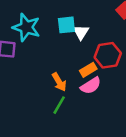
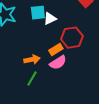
white triangle: (81, 32) -> (50, 19), turned 32
orange arrow: (59, 82) -> (32, 60), turned -70

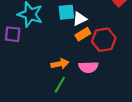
orange rectangle: (56, 50) -> (83, 34), moved
pink semicircle: (58, 63) -> (88, 67), turned 30

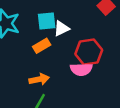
orange rectangle: (83, 34) -> (42, 46), moved
pink semicircle: (88, 67) -> (81, 69), moved

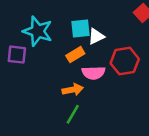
pink semicircle: (81, 69) -> (94, 73), moved

